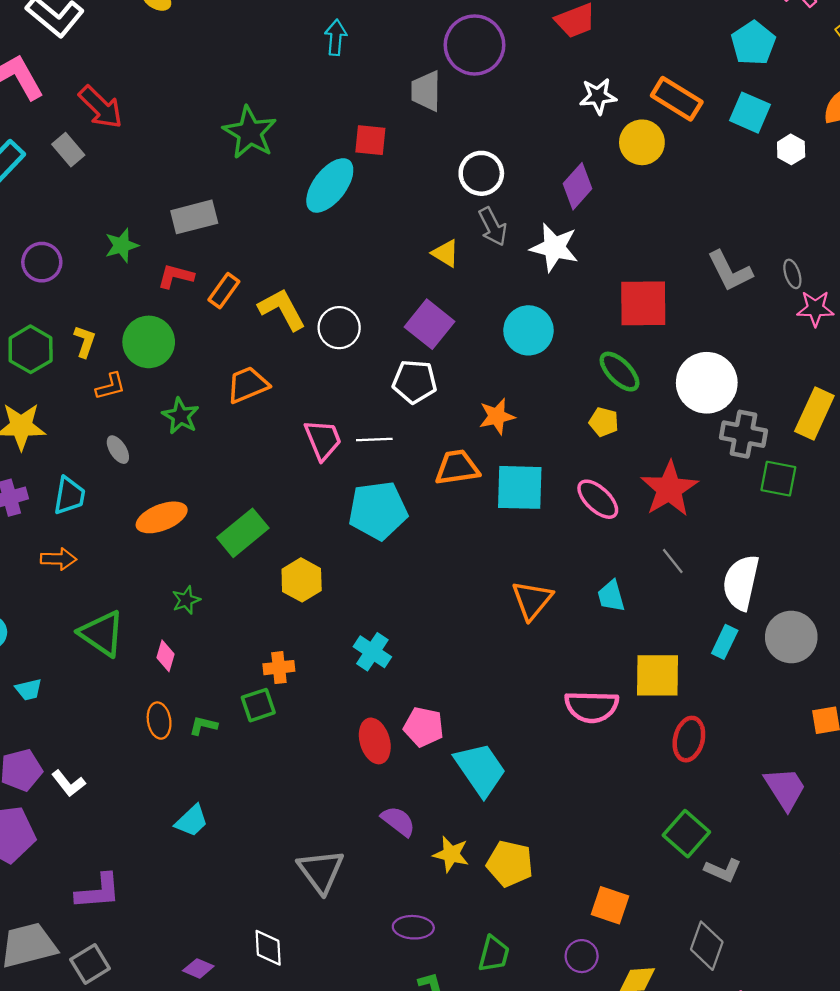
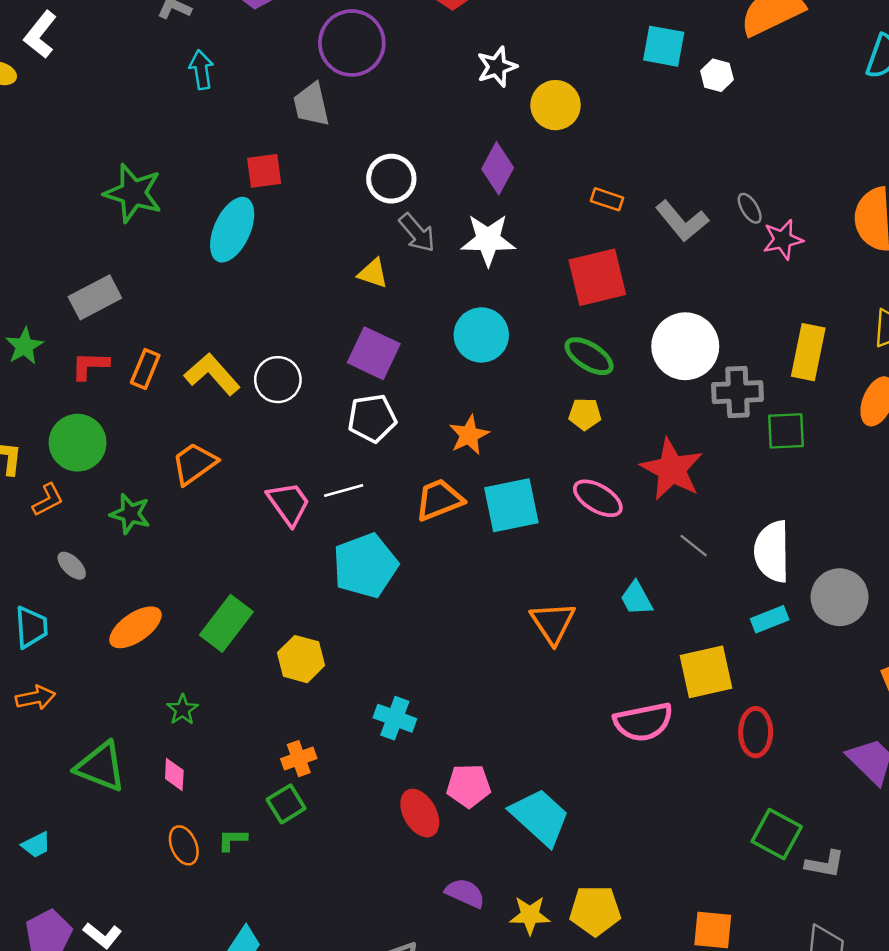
orange rectangle: (677, 99) -> (607, 199), moved, size x0.6
cyan rectangle: (725, 642) -> (770, 619), turned 56

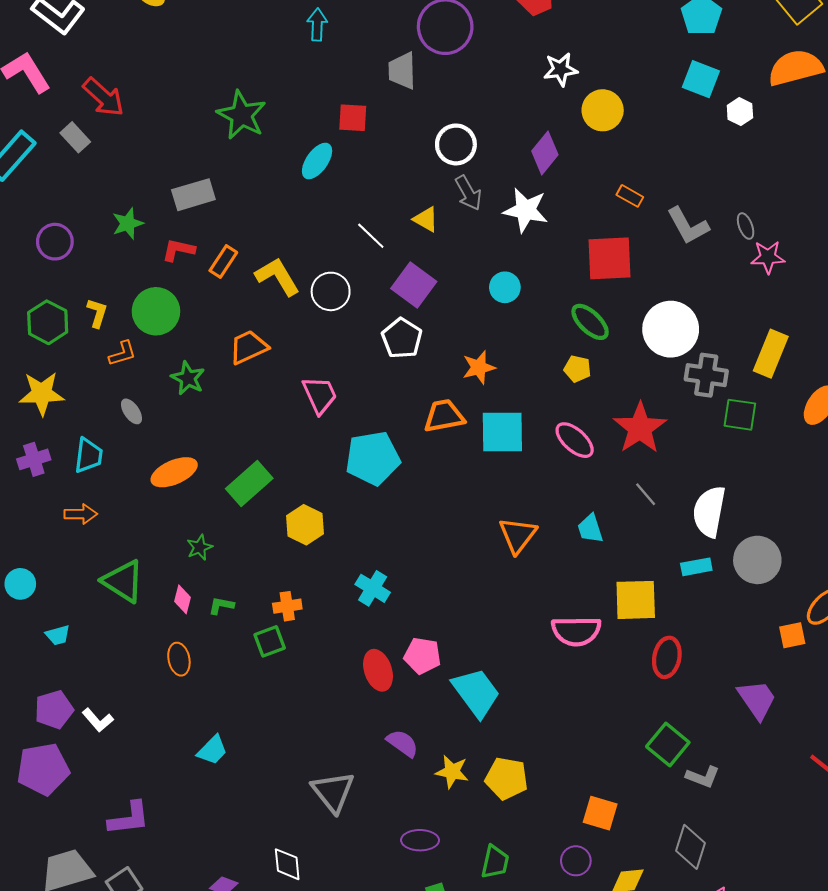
cyan ellipse: (232, 230) -> (317, 161), size x0.7
cyan circle: (481, 335) -> (505, 287), size x0.7
white pentagon: (372, 418) -> (402, 338), turned 30
white line: (344, 490) -> (371, 236), moved, turned 48
green L-shape: (232, 840) -> (221, 606), moved

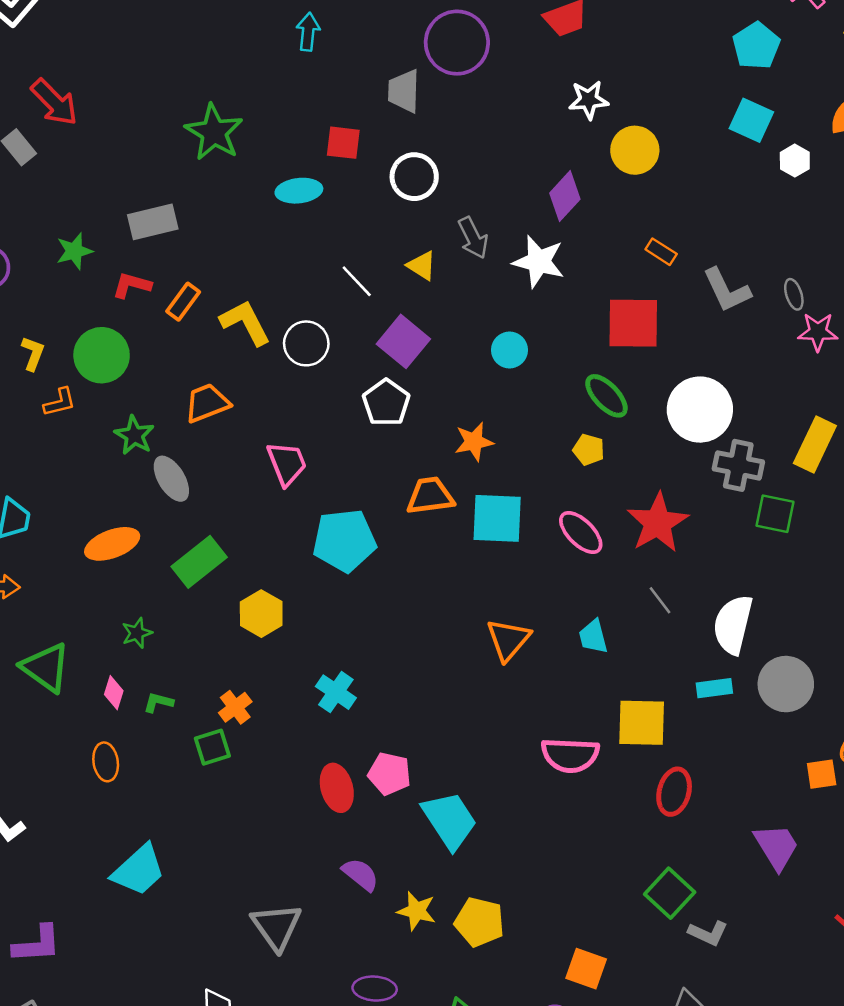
white circle: (456, 144) -> (414, 177), moved
cyan ellipse: (317, 161) -> (299, 191), turned 45
gray ellipse: (131, 411) -> (171, 479), moved, size x1.5
orange cross: (287, 606) -> (235, 707), turned -32
cyan trapezoid: (212, 750) -> (139, 870), size x1.5

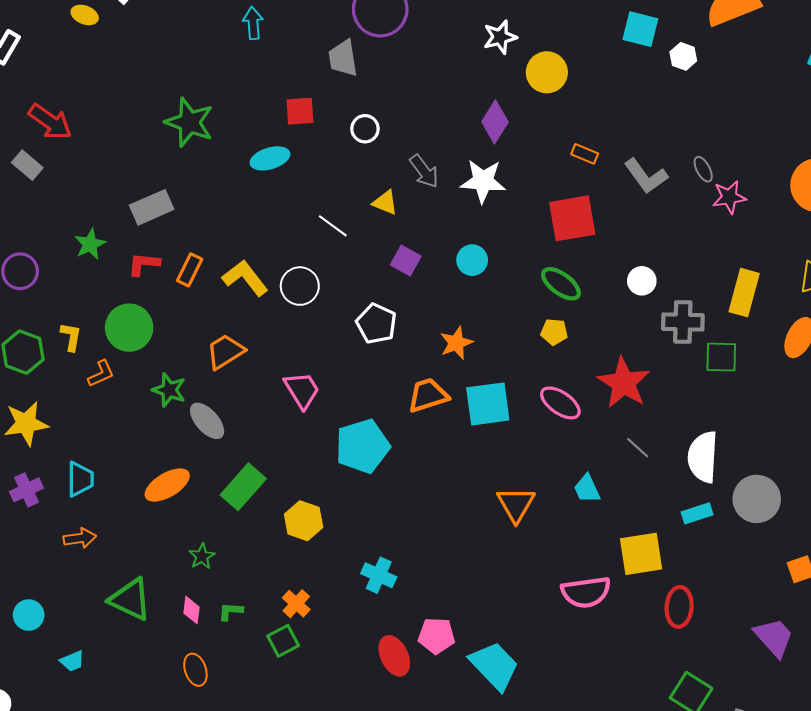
white circle: (414, 177) -> (365, 129), size x0.7
purple square: (403, 341) -> (406, 261), moved, size x0.7
white circle: (700, 410) -> (642, 281), size x0.5

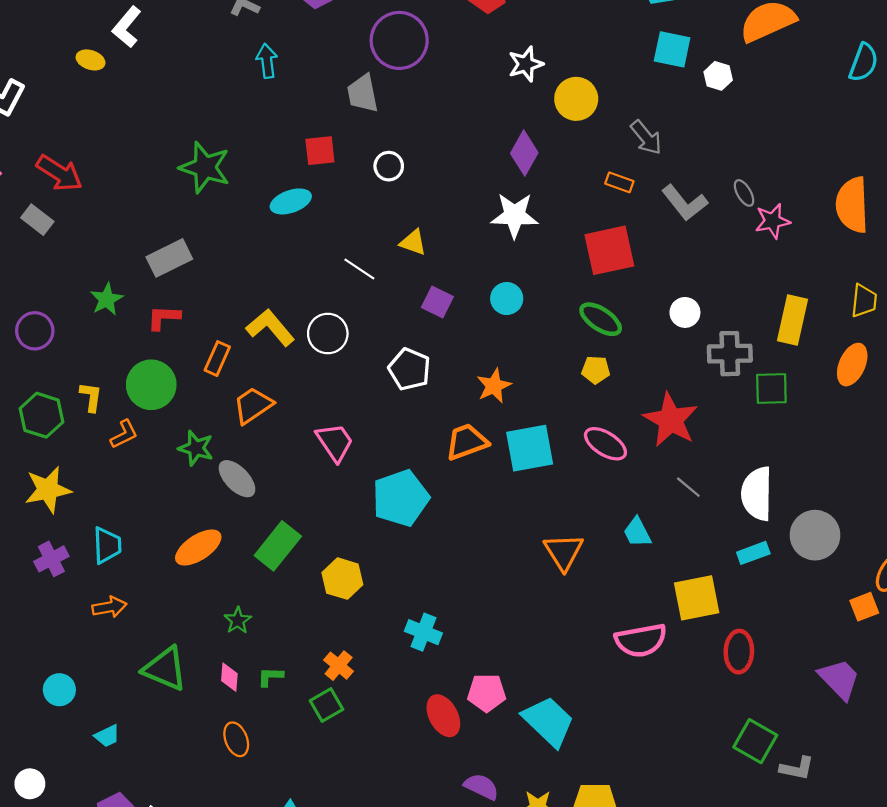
gray arrow: (424, 171) -> (646, 137), moved
orange rectangle: (190, 270) -> (217, 359), moved

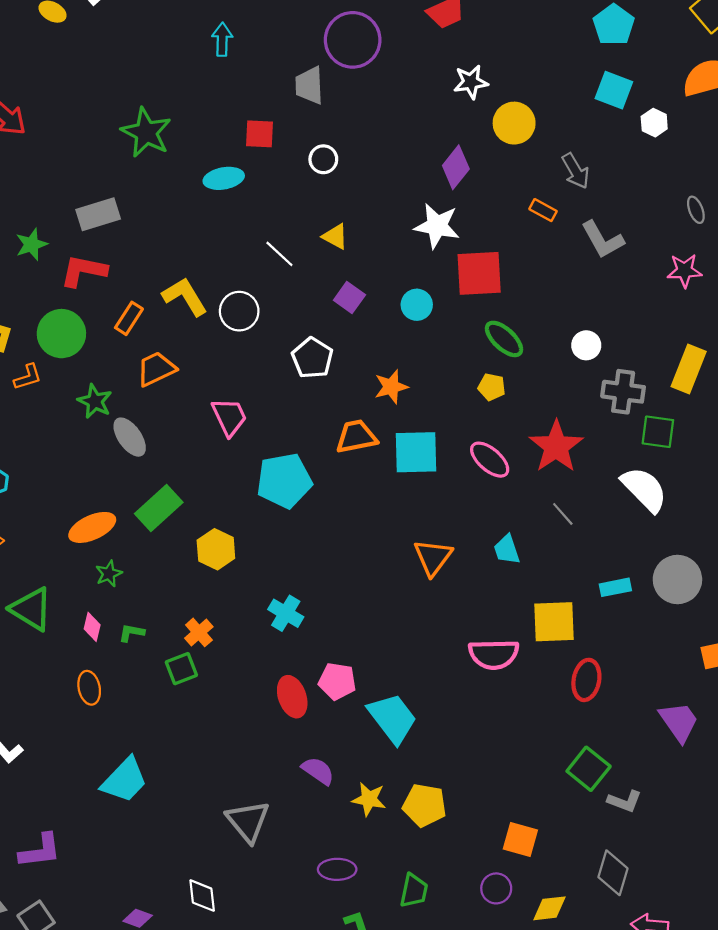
gray ellipse: (744, 193) -> (696, 210), moved
red square: (609, 250) -> (479, 273), moved
red L-shape: (164, 318) -> (84, 271), size x1.4
white semicircle: (757, 494) -> (644, 489), moved, turned 126
orange ellipse: (198, 548) -> (92, 527), moved

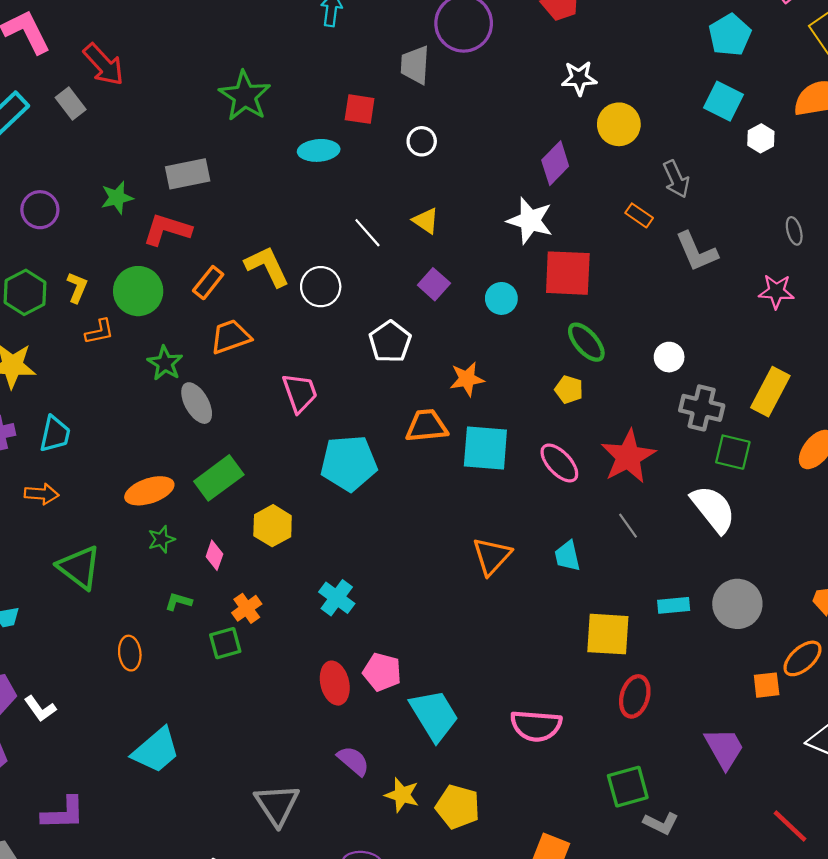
pink diamond: (92, 627) -> (214, 555), moved
pink semicircle: (494, 654) -> (536, 726), moved
green square: (589, 769) -> (628, 787), turned 30

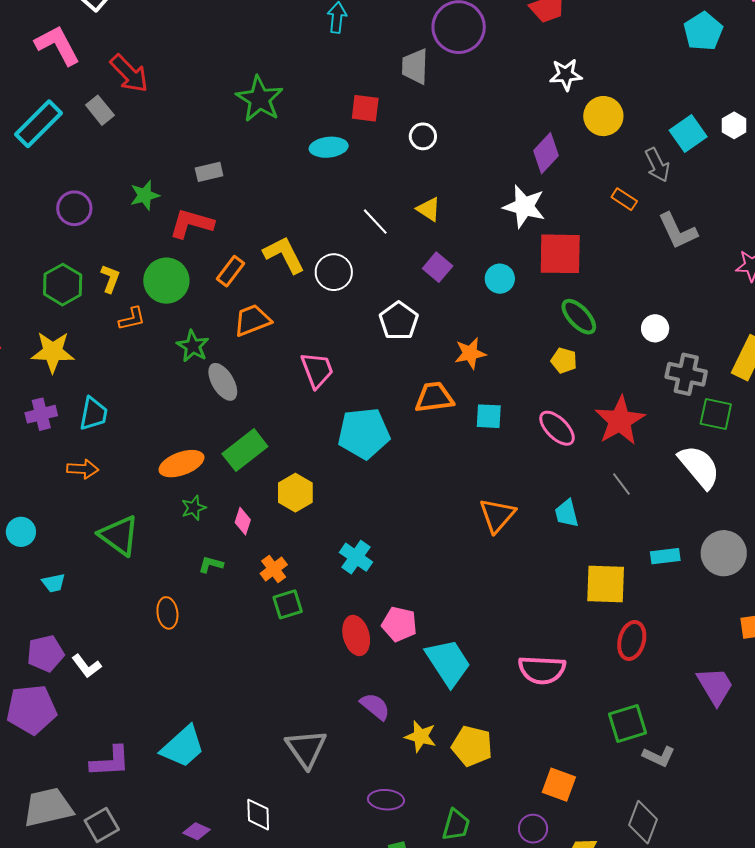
cyan square: (723, 101) -> (688, 133), moved, turned 30
gray rectangle: (188, 174) -> (209, 172), size x0.7
cyan square: (485, 448) -> (489, 416), size x0.6
green square: (225, 643) -> (288, 604), moved
cyan trapezoid: (156, 750) -> (183, 747), moved

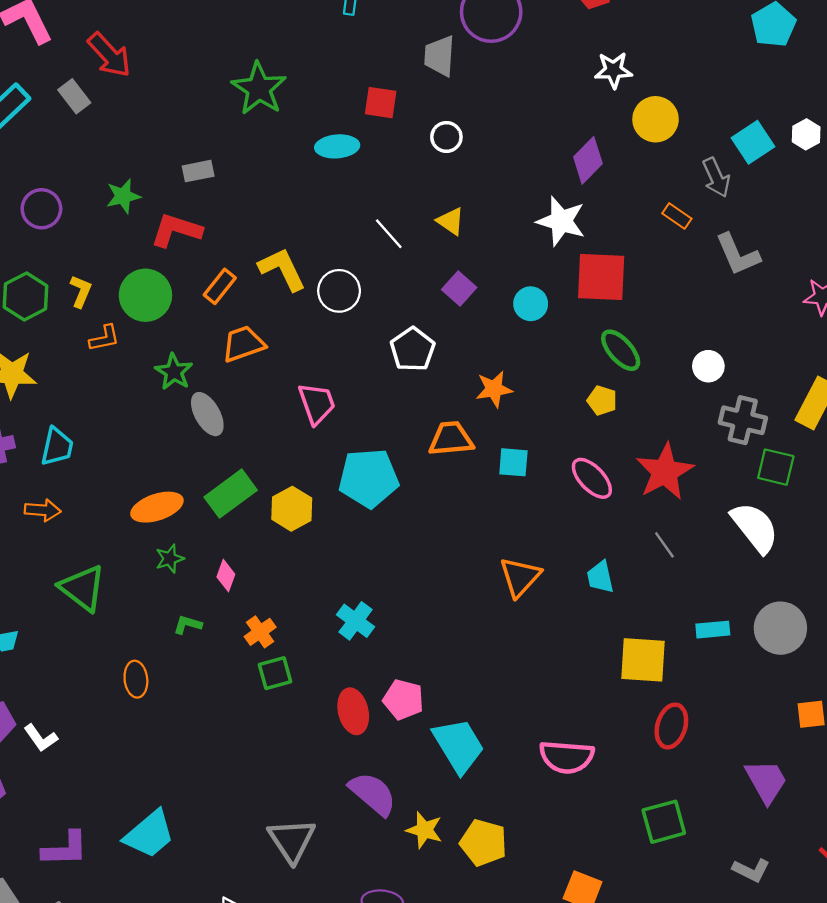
yellow hexagon: (295, 493) -> (292, 509), moved
purple semicircle: (375, 706) -> (373, 794), size x1.4
gray L-shape: (659, 756) -> (751, 870), moved

